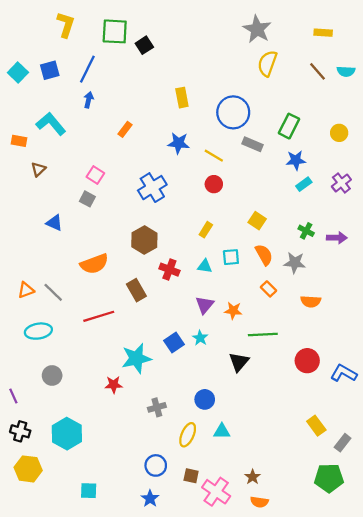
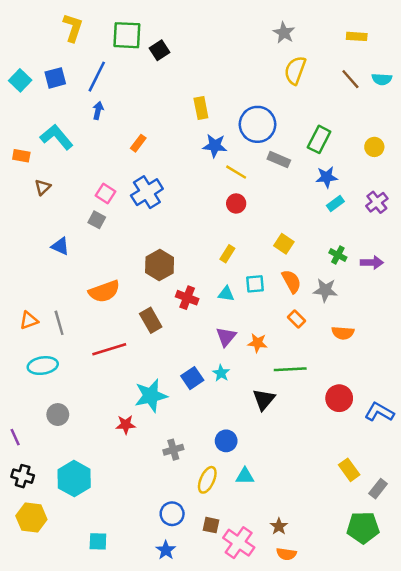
gray star: (257, 29) -> (284, 33), size x0.7
blue star: (179, 143) -> (215, 146), moved
blue cross: (152, 188) -> (147, 192), moved
gray line: (53, 292) -> (59, 323), turned 30

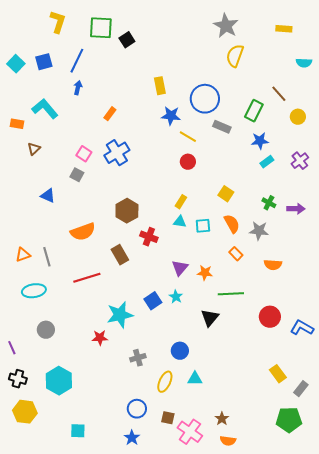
gray star: (284, 33) -> (226, 26), size x1.4
brown line: (350, 79) -> (279, 94), moved
cyan triangle: (226, 294) -> (180, 222), moved

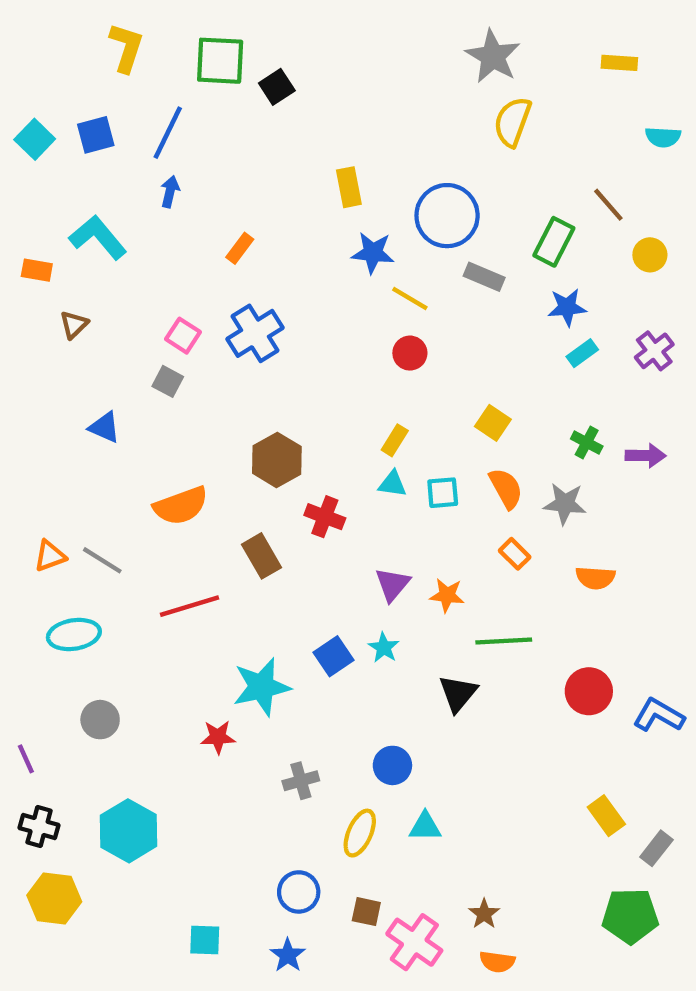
gray line: (47, 257) -> (102, 560), turned -42
cyan square: (78, 431) -> (205, 940), moved

